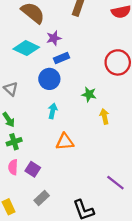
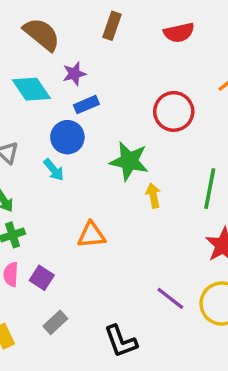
cyan diamond: (26, 48) -> (31, 89), turned 30
green star: (89, 94) -> (129, 161), size x1.6
cyan arrow: (53, 111) -> (54, 170), moved, turned 128

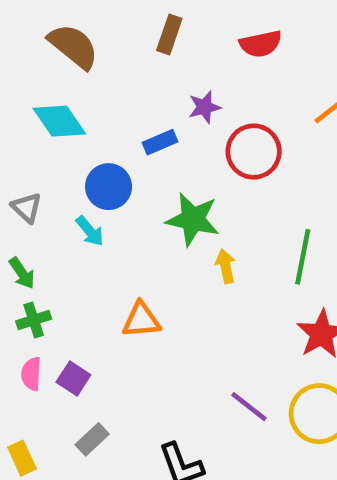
purple star: (74, 74) -> (204, 107), moved
blue rectangle: (86, 105) -> (160, 142), moved

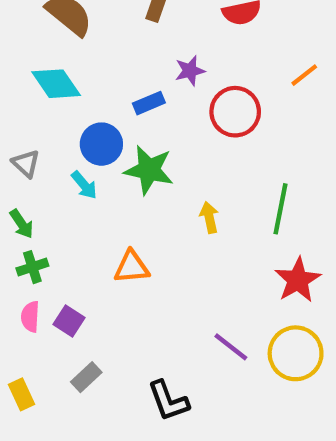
green star: (193, 219) -> (149, 170), moved

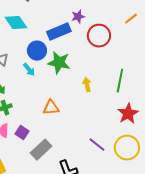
blue rectangle: (149, 103) -> (59, 32), size x1.6
gray rectangle: (86, 377) -> (41, 150), moved, size x1.5

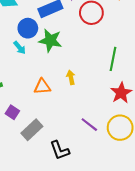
yellow arrow: (87, 85) -> (71, 77), moved

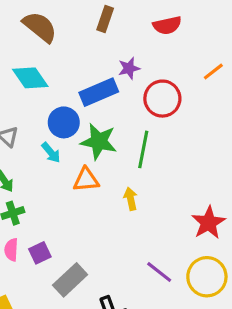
green line: (113, 59) -> (143, 149), moved
orange triangle: (42, 87) -> (86, 180), moved
purple square: (12, 112) -> (40, 253), turned 32

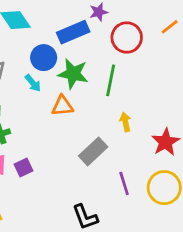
orange line: (213, 71) -> (170, 27), moved
yellow arrow: (131, 199) -> (125, 122), moved
purple line: (159, 272) -> (124, 184), turned 35
gray rectangle: (70, 280) -> (93, 151), moved

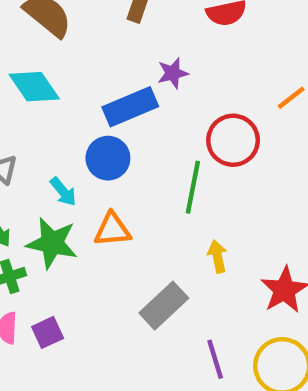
red circle: (127, 38) -> (233, 140), moved
blue circle: (44, 58) -> (108, 158), moved
green star: (73, 74) -> (52, 243), moved

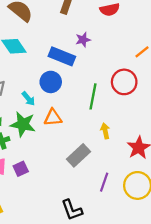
blue rectangle: (130, 107) -> (62, 56), turned 45
red circle: (233, 140) -> (124, 82), moved
purple line: (215, 359) -> (104, 182), turned 36

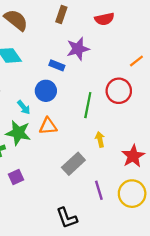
purple star: (83, 40) -> (78, 49), size x1.5
blue rectangle: (62, 56) -> (57, 65), size x0.6
purple line: (104, 182) -> (99, 190), turned -36

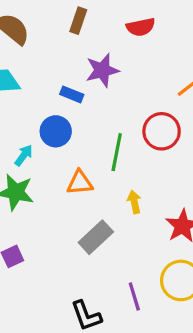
cyan arrow: (24, 107) -> (24, 155), turned -104
orange triangle: (48, 126) -> (80, 183), moved
purple line: (99, 190) -> (134, 297), moved

